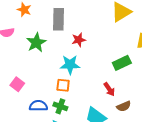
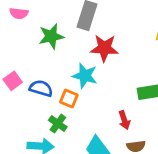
red star: (79, 40) -> (104, 48), size x1.5
blue semicircle: (38, 106) -> (41, 88), moved

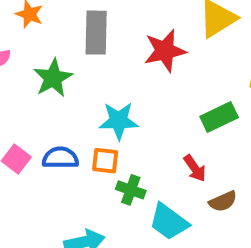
red star: (104, 48) -> (165, 51), moved
green cross: (58, 124) -> (131, 190), moved

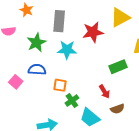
cyan star: (119, 121) -> (67, 50), moved
blue semicircle: (60, 158) -> (37, 70), moved
green cross: (131, 190) -> (72, 101), turned 32

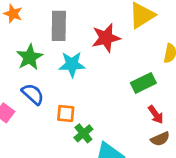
blue semicircle: (37, 70) -> (33, 94), turned 42
red arrow: (104, 92) -> (156, 115), moved
brown semicircle: (117, 109) -> (160, 139), moved

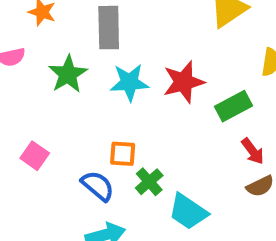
red star: (106, 38) -> (184, 82), moved
blue semicircle: (33, 94) -> (98, 186), moved

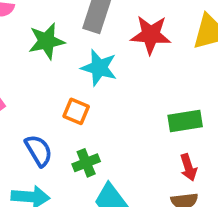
red star: (184, 82) -> (151, 35), moved
orange square: (123, 154) -> (76, 111), moved

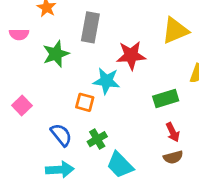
red star: (151, 35) -> (131, 55), moved
cyan star: (99, 68) -> (106, 81), moved

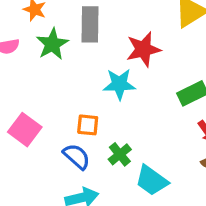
green star: (56, 54) -> (52, 44), moved
orange square: (85, 102) -> (88, 125), moved
pink square: (22, 105) -> (25, 130), size x1.4

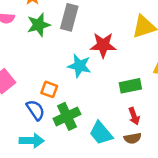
green cross: (120, 154) -> (67, 116), size x1.5
cyan trapezoid: (152, 180) -> (101, 133), moved

